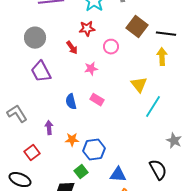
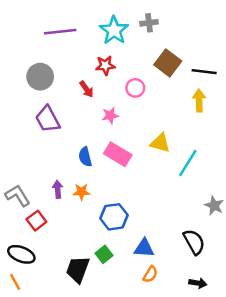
yellow triangle: (139, 85) -> (160, 143), moved, turned -36
pink rectangle: (97, 100) -> (118, 154), size x1.5
gray L-shape: (17, 114) -> (18, 196), moved
orange star: (72, 140) -> (81, 192), moved
green square: (81, 172) -> (104, 254), moved

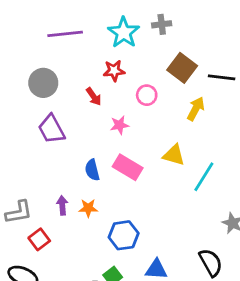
yellow arrow: (199, 100) -> (196, 109), moved, turned 30
gray L-shape: (18, 196) -> (19, 212), turned 112

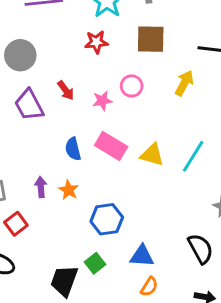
brown square: (182, 68) -> (151, 39), moved, turned -36
pink circle: (147, 95) -> (132, 86), moved
red arrow: (94, 96) -> (66, 90), moved
yellow triangle: (174, 155) -> (152, 155), moved
orange star: (88, 208) -> (69, 190), turned 30

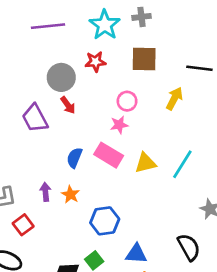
gray circle: (20, 55) -> (61, 77), moved
pink star: (102, 101) -> (119, 125), moved
blue semicircle: (73, 149) -> (74, 158), turned 36
yellow triangle: (152, 155) -> (145, 163), turned -30

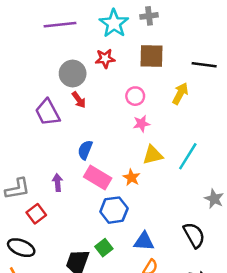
pink star: (119, 125) -> (141, 124), moved
pink rectangle: (109, 155) -> (98, 177), moved
orange star: (70, 195) -> (131, 177), moved

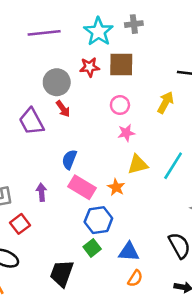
brown square: (151, 56) -> (121, 65), moved
green square: (104, 248) -> (92, 248), moved

